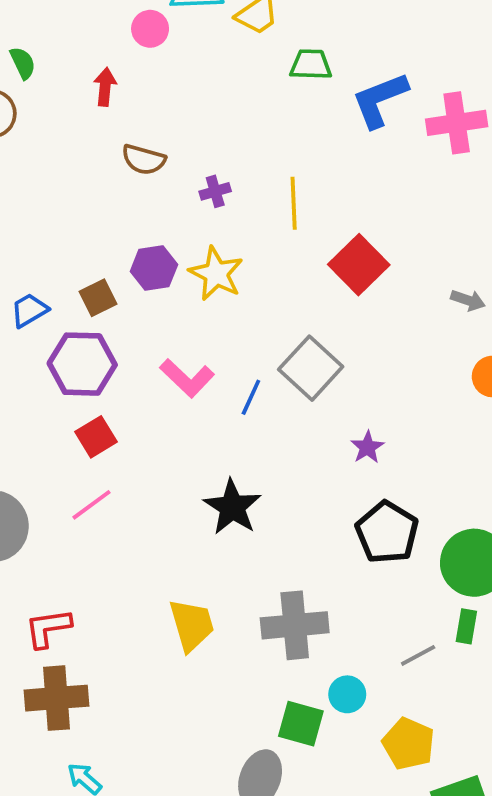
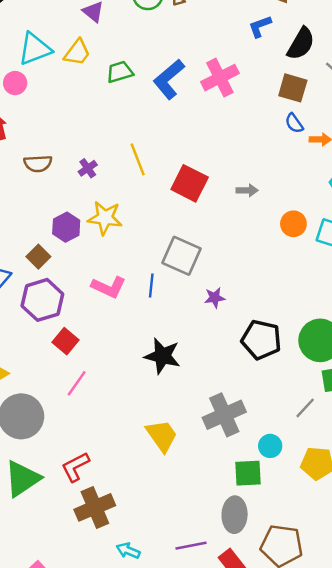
gray arrow: (468, 300) -> (247, 190), moved
purple star: (367, 447) -> (215, 298), moved, turned -30

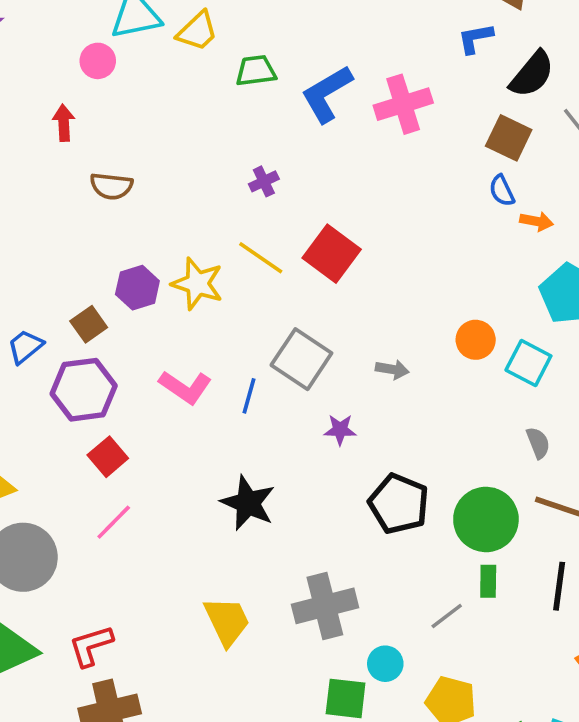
yellow line: (138, 159) -> (261, 258), moved, turned -44
purple cross: (88, 168) -> (264, 181), moved
gray arrow: (247, 190) -> (392, 369), moved

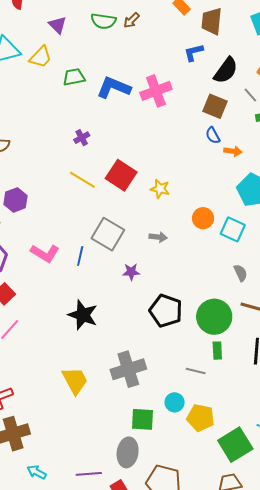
blue L-shape: (327, 94) -> (114, 88), turned 56
yellow star: (197, 284) -> (160, 189), moved, size x0.7
gray line: (447, 616) -> (196, 371), turned 54
cyan circle: (385, 664) -> (175, 402), moved

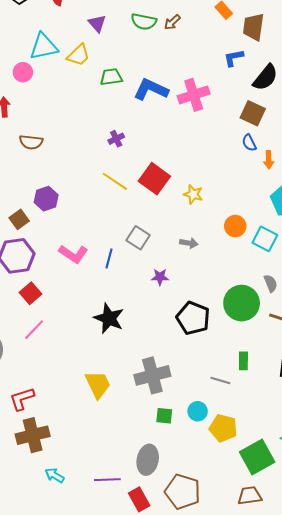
orange arrow: (233, 151) -> (269, 160), turned 78
gray square: (108, 234) -> (138, 238), size x0.7
green circle: (214, 317) -> (242, 303), moved
green square: (143, 419) -> (164, 416), moved, size x0.7

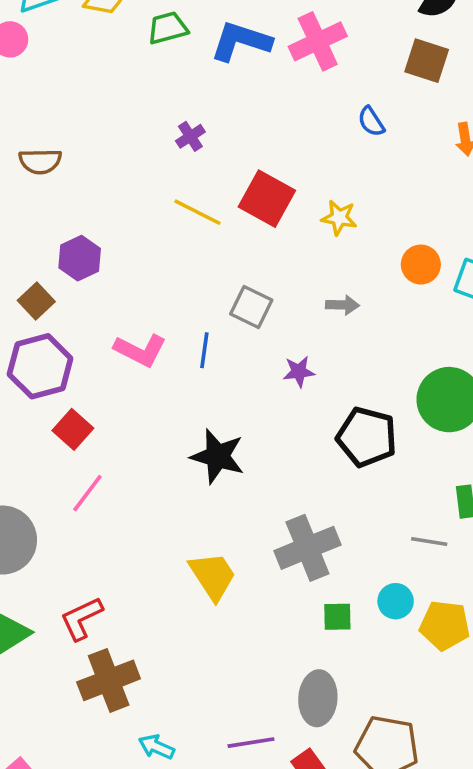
blue semicircle: (249, 143) -> (371, 122), moved

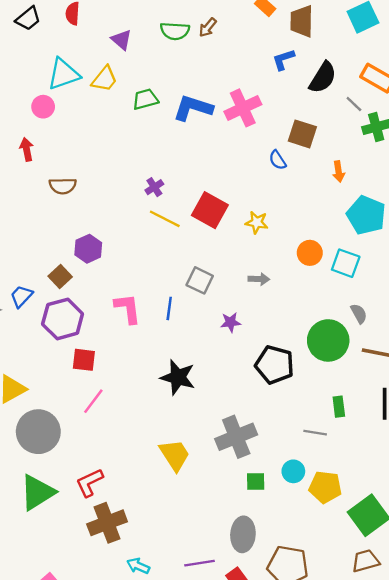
brown square: (427, 61) -> (302, 134), moved
purple cross: (190, 136) -> (154, 187), moved
pink L-shape: (140, 350) -> (128, 308), turned -124
red square: (73, 429) -> (84, 360), turned -35

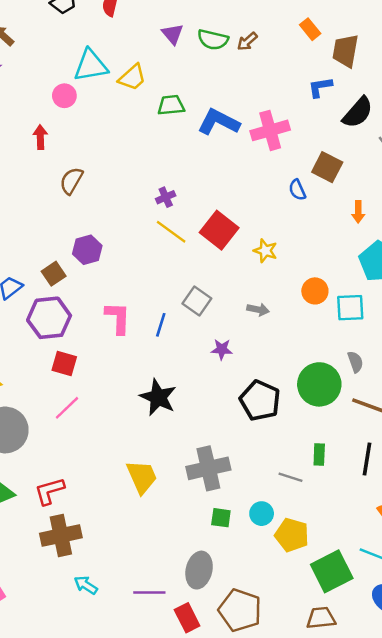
purple triangle: (121, 40) -> (172, 34), moved
brown semicircle: (63, 186) -> (71, 181), turned 112
cyan square: (346, 263) -> (350, 308), turned -32

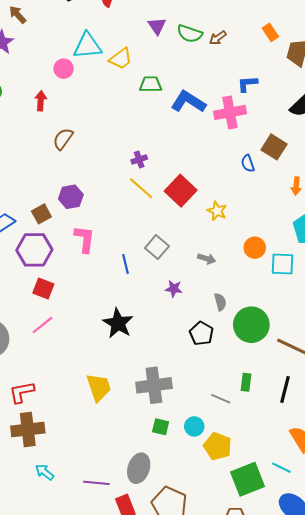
blue L-shape: (320, 87) -> (247, 84), moved
pink L-shape: (118, 318) -> (85, 239), moved
blue line: (161, 325) -> (126, 264), turned -36
gray semicircle: (355, 362) -> (220, 302), moved
black pentagon: (260, 400) -> (201, 333), size x0.7

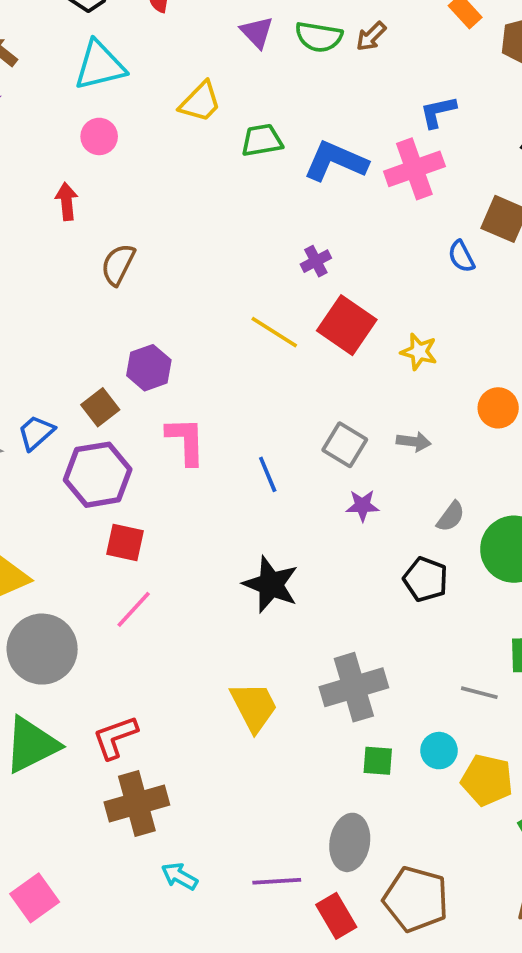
cyan triangle: (87, 46) -> (100, 65), moved
purple cross: (139, 160) -> (316, 261), moved
gray square: (157, 247) -> (345, 445), moved
gray semicircle: (220, 302) -> (451, 517), turned 60

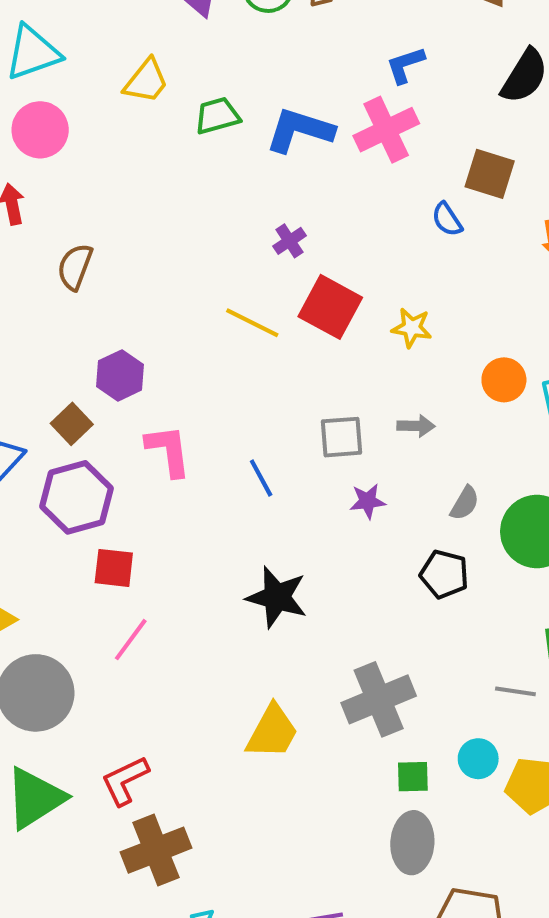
pink circle: (99, 136) -> (40, 130), size x1.4
gray square: (345, 445) -> (341, 437), turned -30
yellow trapezoid: (254, 707) -> (272, 732), turned 62
gray ellipse: (350, 842) -> (412, 843), moved

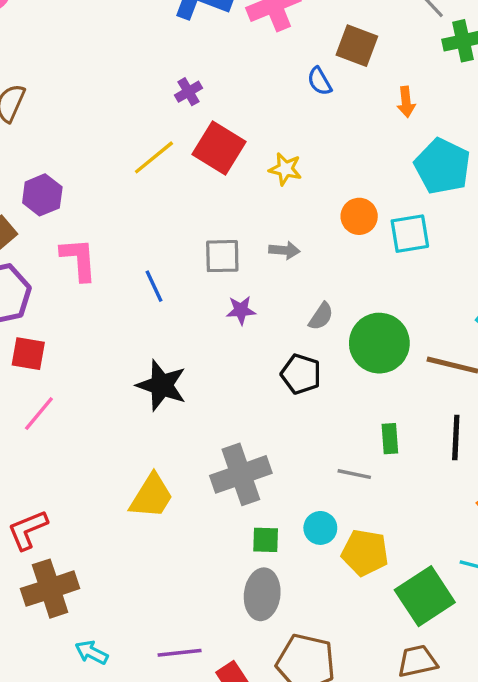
yellow line: (252, 323) -> (154, 157), turned -69

